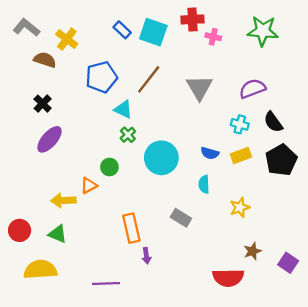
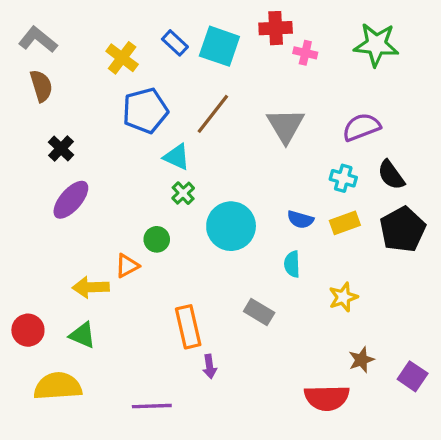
yellow cross: (67, 39) -> (122, 58), moved
brown semicircle: (45, 60) -> (41, 86), moved, turned 55

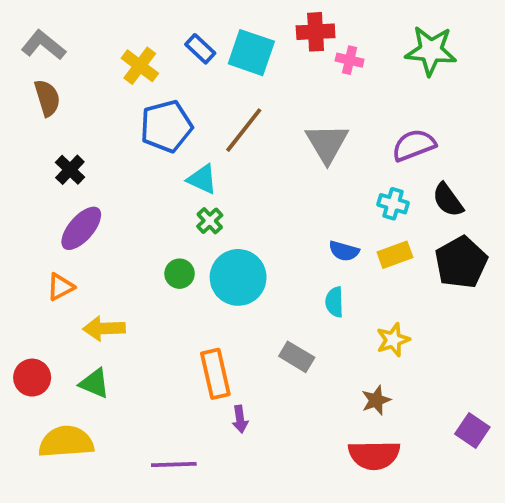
cyan circle: (231, 226) -> (238, 277), moved
orange triangle: (127, 266) -> (60, 287), moved
brown star: (361, 360) -> (376, 400), moved

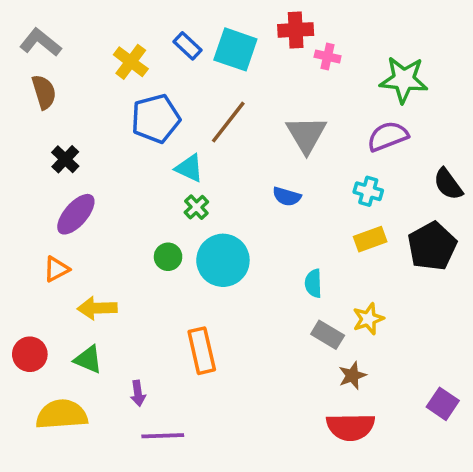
green star: (431, 51) -> (404, 80), moved
black semicircle: (448, 200) -> (448, 184), moved
blue semicircle: (344, 251) -> (287, 197), moved
gray rectangle: (297, 357) -> (328, 335), moved
purple arrow: (240, 419) -> (138, 393), moved

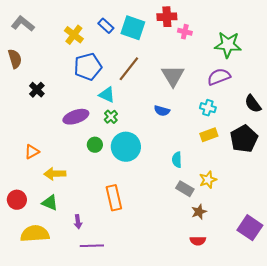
brown semicircle: (44, 92) -> (15, 59), moved
purple ellipse: (76, 214) -> (76, 117), moved, turned 30
purple square: (443, 404) -> (250, 228), size x1.4
red semicircle: (351, 427) -> (198, 241), size x0.6

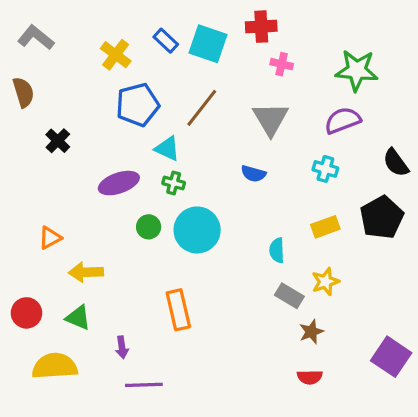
pink cross: (185, 32) -> (282, 64), moved
green cross: (111, 117) -> (174, 183), turned -32
yellow rectangle: (209, 135) -> (325, 227), moved

